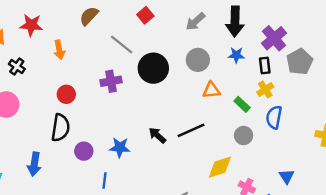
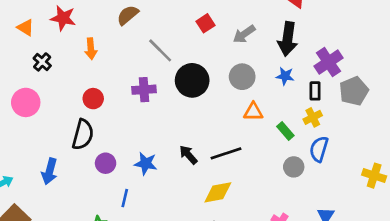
red square: (145, 15) -> (205, 23), moved
gray circle: (244, 136) -> (294, 167), moved
yellow diamond: (220, 167) -> (218, 192), moved

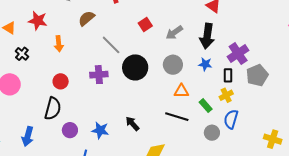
black line: (226, 153) -> (177, 117), moved, turned 35

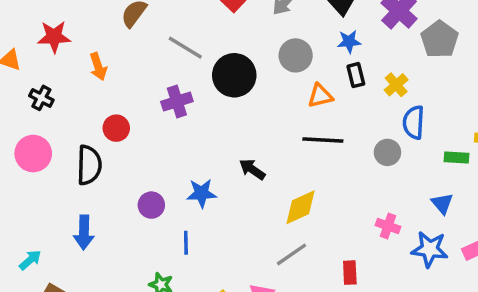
black rectangle: (228, 75) -> (356, 75), moved
green rectangle: (206, 106) -> (456, 158), moved, turned -32
black semicircle: (53, 109) -> (89, 165), moved

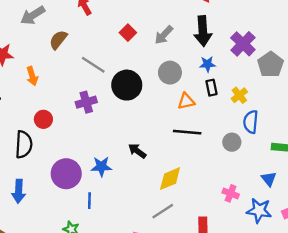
purple circle: (151, 205) -> (66, 174), size x1.6

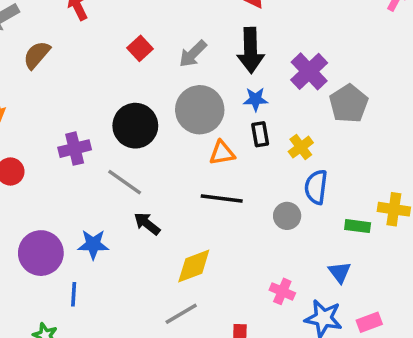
gray line: (93, 65) -> (125, 182), moved
gray circle: (170, 73) -> (200, 110), size x1.4

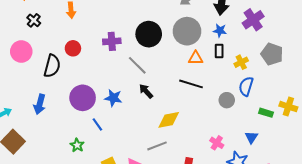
gray pentagon: (349, 104) -> (272, 54), moved, turned -30
blue line: (74, 294) -> (97, 124), turned -48

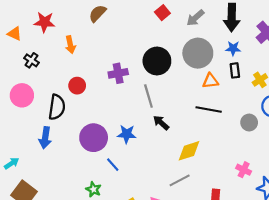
gray line: (137, 65) -> (148, 96), turned 35
blue arrow: (40, 104) -> (45, 138), moved

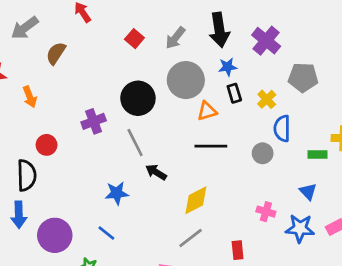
purple circle: (94, 138) -> (55, 235), moved

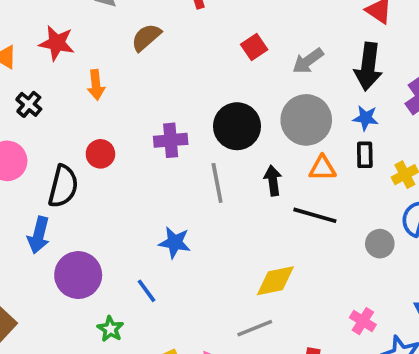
black arrow: (156, 172) -> (273, 181), moved, turned 35

